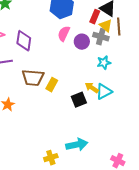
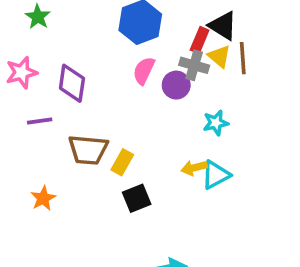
gray cross: (101, 37) -> (194, 65), moved
yellow arrow: (92, 88) -> (194, 168), turned -48
black square: (79, 100) -> (137, 198), moved

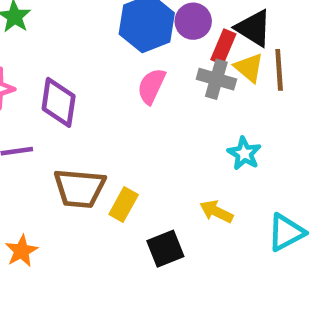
purple circle: (176, 85) -> (193, 21), moved
cyan star: (216, 123) -> (244, 153), turned -30
yellow arrow: (194, 168) -> (216, 211), turned 40
cyan triangle: (216, 175) -> (286, 232), moved
black square: (137, 198) -> (165, 249), moved

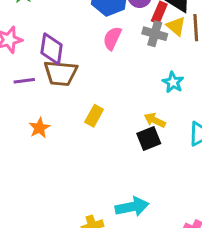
brown trapezoid: (79, 188) -> (61, 73), moved
black square: (165, 249) -> (149, 138), moved
orange star: (21, 251) -> (39, 128), moved

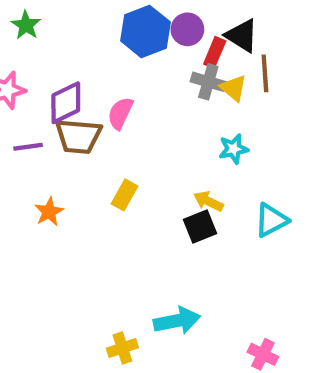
yellow triangle: (176, 26) -> (234, 88), moved
pink semicircle: (112, 38) -> (120, 113), moved
purple diamond: (52, 49) -> (66, 103), turned 56
cyan star: (173, 82) -> (234, 149), turned 30

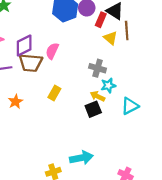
gray cross: (208, 82) -> (98, 68), moved
cyan star: (234, 149) -> (108, 85), moved

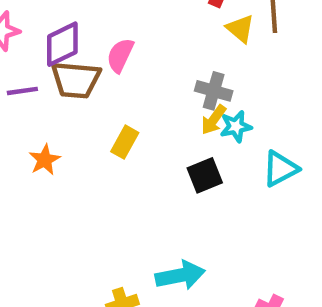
yellow arrow: (98, 96) -> (214, 120), moved, turned -80

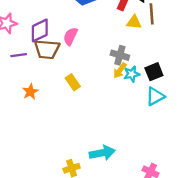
yellow triangle: (240, 29) -> (134, 22), turned -35
yellow rectangle: (125, 142) -> (73, 82), turned -63
black square: (205, 175) -> (154, 72), moved

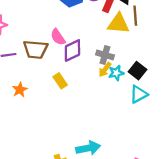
yellow triangle: (134, 22) -> (118, 24), size x1.5
purple diamond: (40, 30) -> (72, 50), moved
pink semicircle: (70, 36) -> (58, 37), turned -60
black square: (154, 72) -> (138, 71), turned -30

